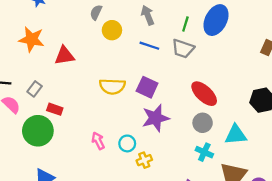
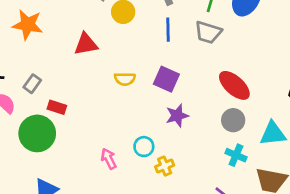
blue line: (149, 46) -> (168, 30), turned 72
red triangle: (64, 56) -> (86, 44), moved
yellow semicircle: (112, 86) -> (125, 79), size x0.7
purple star: (156, 118) -> (177, 116), size x0.7
pink arrow: (98, 141) -> (109, 159), moved

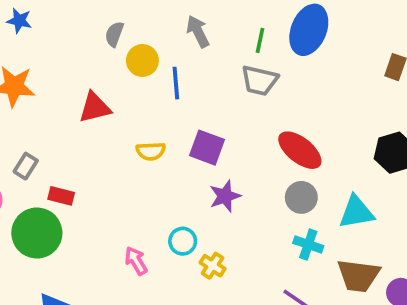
blue line: (168, 30) -> (176, 83), moved
yellow cross: (165, 166) -> (213, 266), turned -30

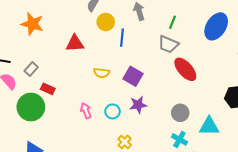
blue ellipse: (309, 30) -> (216, 26), moved
red ellipse: (300, 150) -> (185, 69), moved
cyan circle: (183, 241) -> (113, 111), moved
pink arrow: (136, 261) -> (86, 111), moved

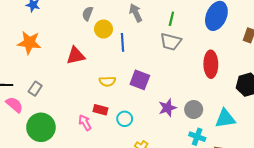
red ellipse: (185, 69) -> (211, 64), moved, turned 50
red rectangle: (48, 89) -> (100, 110), moved
purple star: (138, 105) -> (167, 108), moved
pink arrow: (86, 111) -> (85, 123), moved

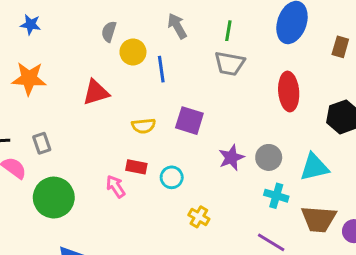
gray rectangle: (35, 89) -> (42, 143), turned -48

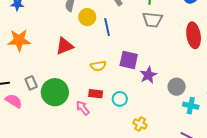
gray circle: (269, 157) -> (177, 87), moved
purple star: (231, 158) -> (148, 75), moved
green circle: (54, 198) -> (55, 92), moved

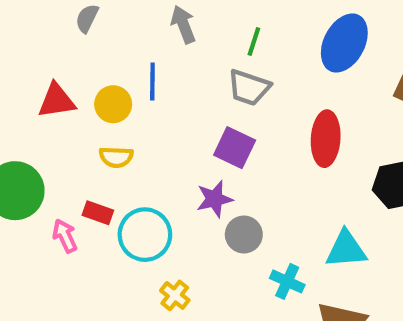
yellow circle: (87, 17) -> (113, 104), moved
purple square: (129, 60) -> (235, 148), moved
gray circle: (177, 87) -> (244, 235), moved
cyan circle: (120, 99) -> (145, 235), size x1.6

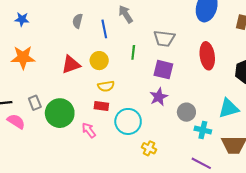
green line: (254, 42) -> (133, 52), moved
blue line: (152, 81) -> (104, 29), moved
red rectangle: (98, 213) -> (101, 106), moved
gray circle: (244, 235) -> (186, 112), moved

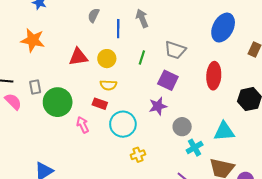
cyan cross: (203, 130) -> (195, 148), turned 35
yellow cross: (149, 148) -> (138, 155), turned 32

